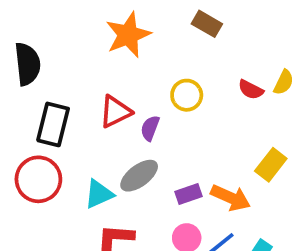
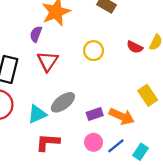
red triangle: (115, 112) -> (48, 61), turned -30
purple semicircle: (150, 128) -> (36, 34), moved
yellow rectangle: (271, 165) -> (148, 95), turned -72

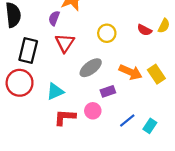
gray ellipse: (63, 102) -> (91, 68), moved
orange arrow: (122, 116) -> (130, 72), moved
pink circle: (94, 142) -> (93, 111), moved

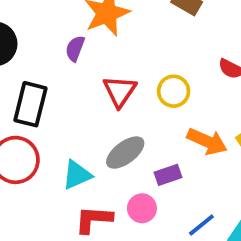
yellow circle: (107, 33) -> (174, 91), moved
red triangle: (65, 43) -> (120, 91), moved
gray ellipse: (91, 68) -> (125, 153), moved

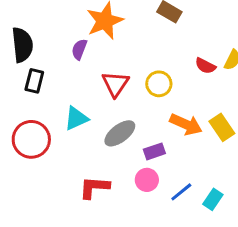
black rectangle: (30, 104) -> (34, 81), moved, size x0.7
cyan triangle: (77, 175) -> (76, 118), moved
pink circle: (142, 208) -> (147, 180), moved

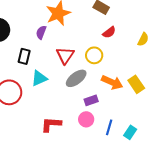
red semicircle: (205, 66) -> (109, 32), moved, turned -64
black rectangle: (34, 81) -> (24, 56), moved
gray ellipse: (120, 133) -> (76, 78), moved
blue line: (181, 192) -> (109, 127), turned -35

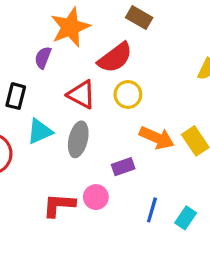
red semicircle: (109, 32) -> (115, 58), moved, size x1.6
red triangle: (65, 55) -> (81, 94), turned -36
gray ellipse: (76, 78) -> (78, 139), moved, turned -40
pink circle: (86, 119) -> (96, 197), moved

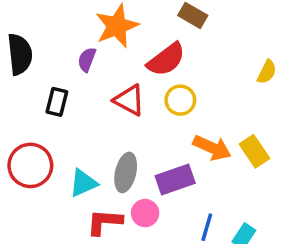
cyan triangle: (40, 131) -> (83, 183), moved
gray ellipse: (78, 139) -> (126, 172), moved
purple rectangle: (123, 167) -> (175, 180), size x1.5

